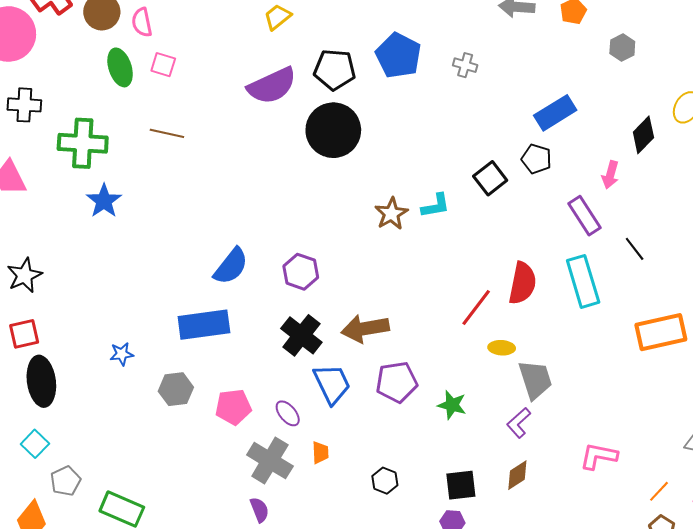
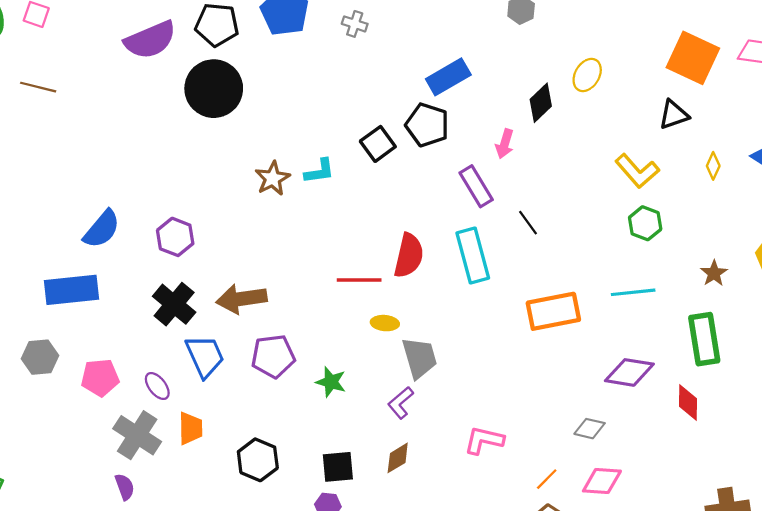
black pentagon: (536, 159) -> (427, 125), size x1.4
red line: (476, 308) -> (359, 280), turned 51
orange trapezoid: (320, 453) -> (191, 428), size x1.4
black hexagon: (385, 481) -> (258, 460), size x1.5

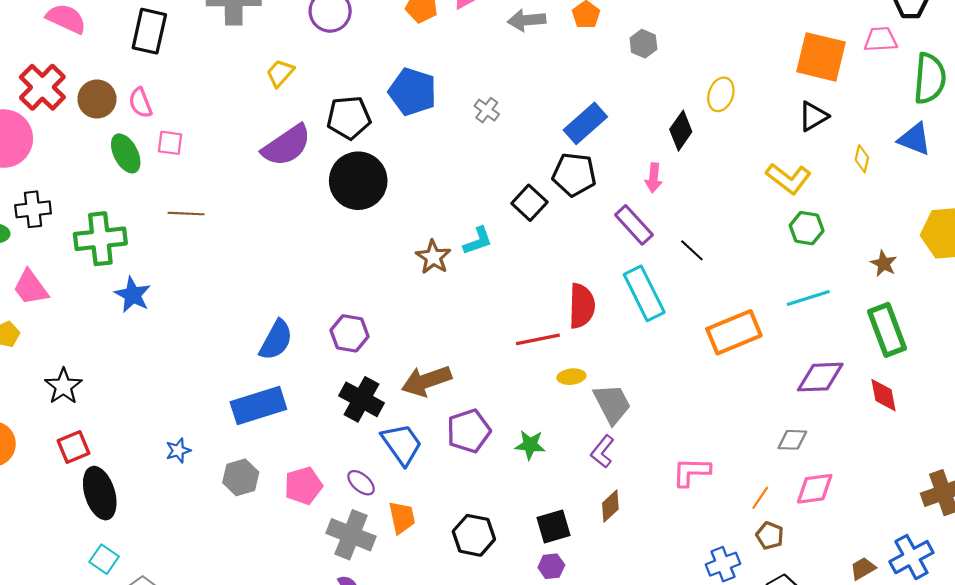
gray cross: (355, 24) -> (487, 110), moved, turned 30

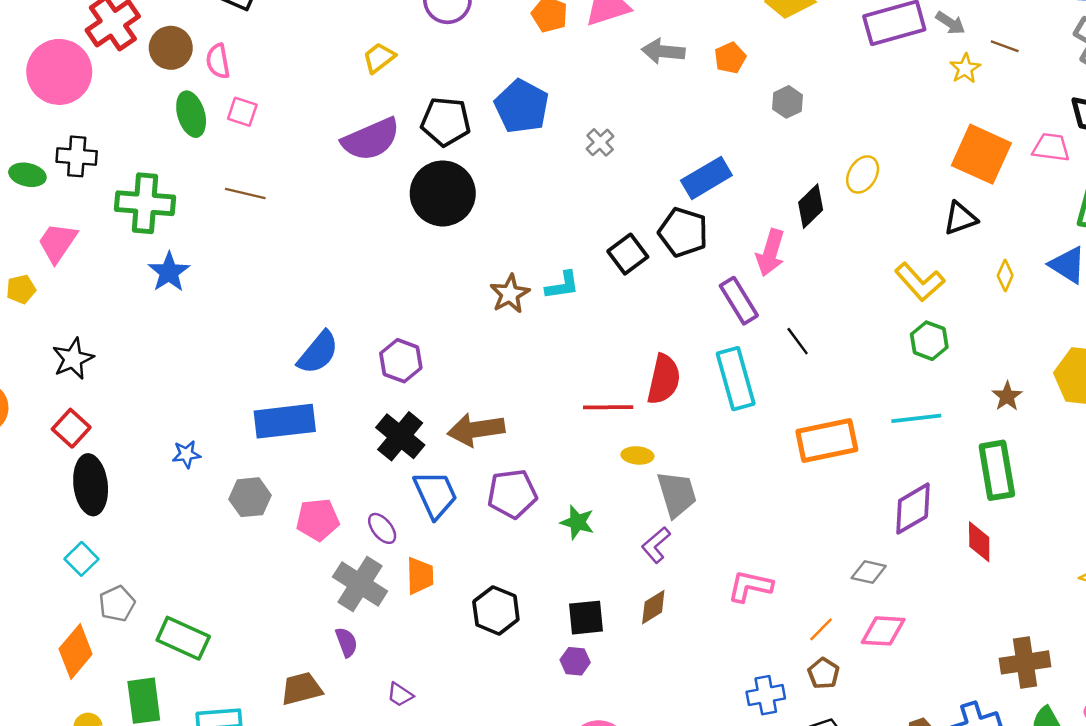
pink arrow: (654, 178) -> (770, 253), size x1.4
pink trapezoid: (31, 288) -> (57, 243), turned 60
purple diamond: (820, 377) -> (913, 509), turned -39
red square: (73, 447) -> (71, 428), turned -36

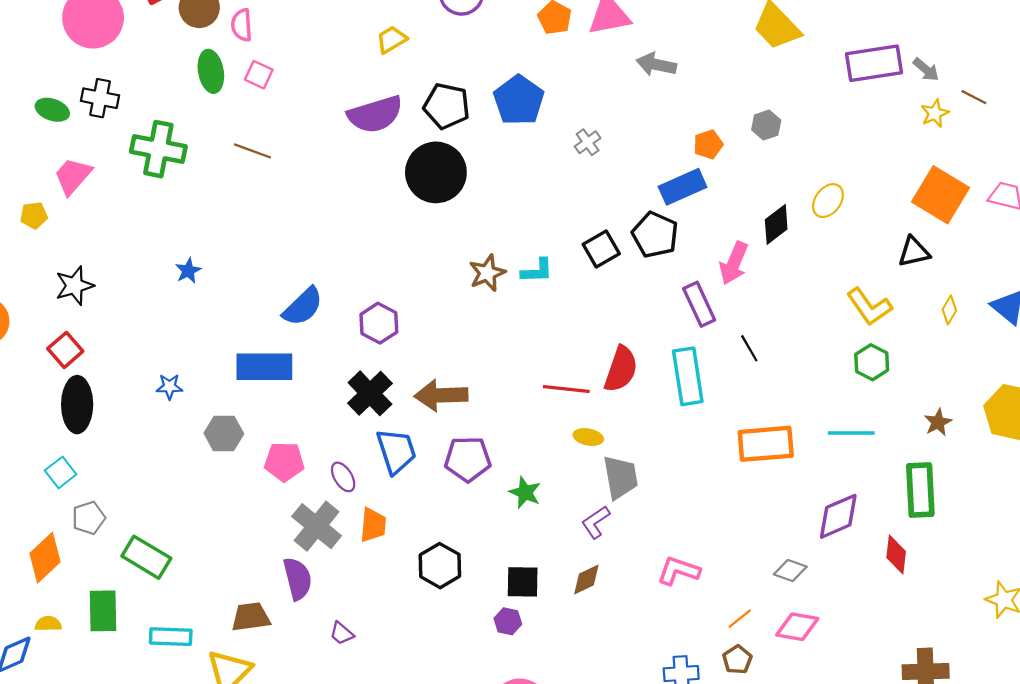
orange pentagon: (730, 58) -> (708, 144), moved
blue star: (169, 272) -> (188, 271), moved, size x0.7
purple semicircle: (346, 642) -> (298, 579), size x1.5

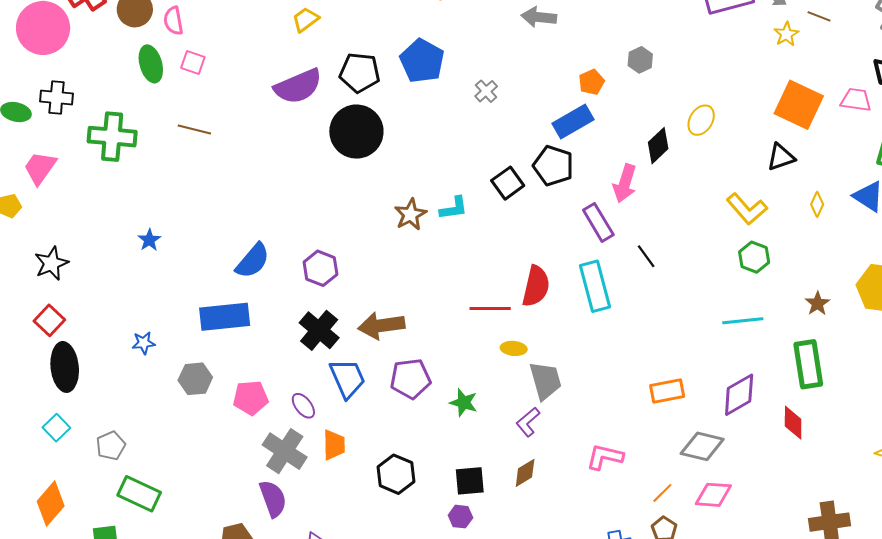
orange rectangle: (766, 444) -> (667, 391), moved, size x0.7
gray pentagon: (89, 518) -> (111, 446), moved
gray diamond: (790, 571) -> (702, 446), size x1.5

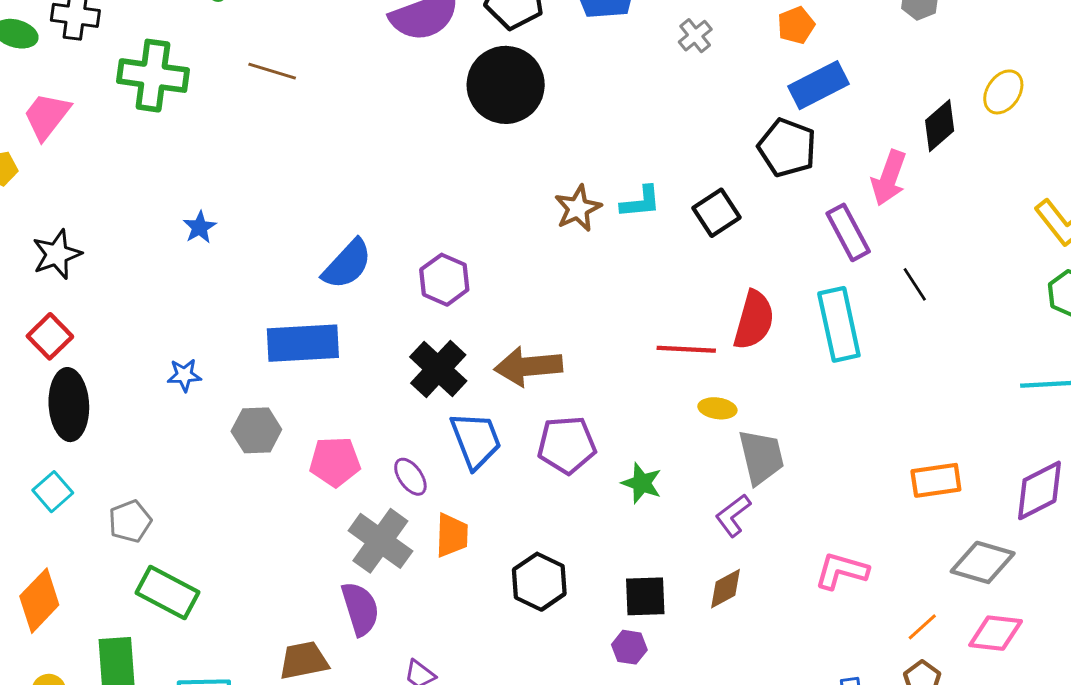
orange pentagon: (591, 82) -> (796, 25), moved
black square: (508, 183) -> (717, 213), moved

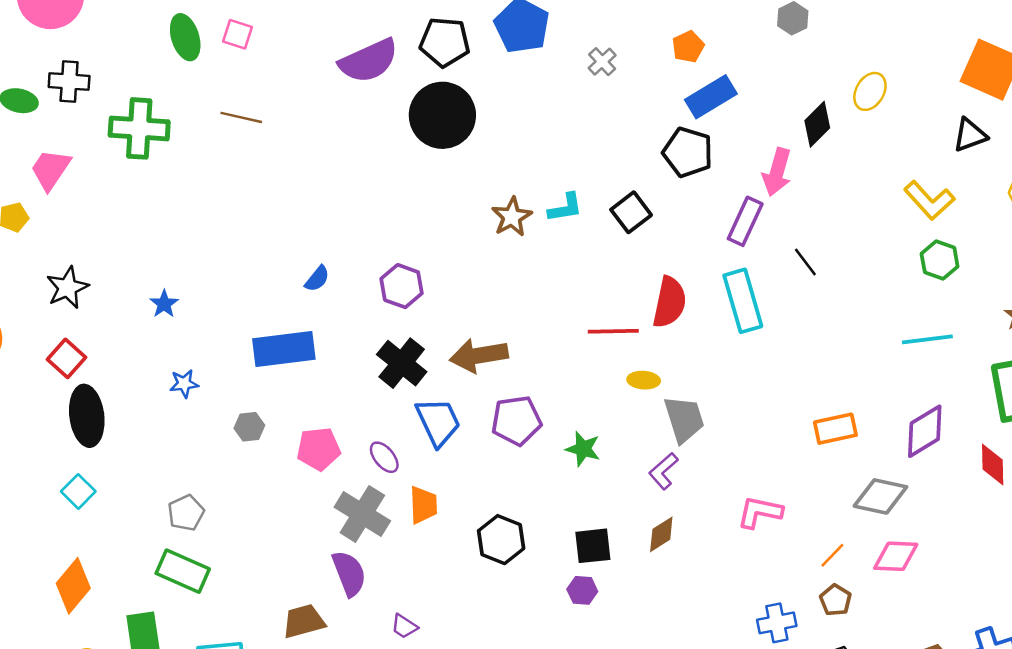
blue star: (200, 227) -> (164, 304), moved
purple rectangle: (848, 232) -> (745, 221), turned 57
blue semicircle: (347, 264) -> (317, 279), size x0.6
gray hexagon: (256, 430) -> (249, 427), size x0.7
gray pentagon: (130, 521) -> (186, 513), moved

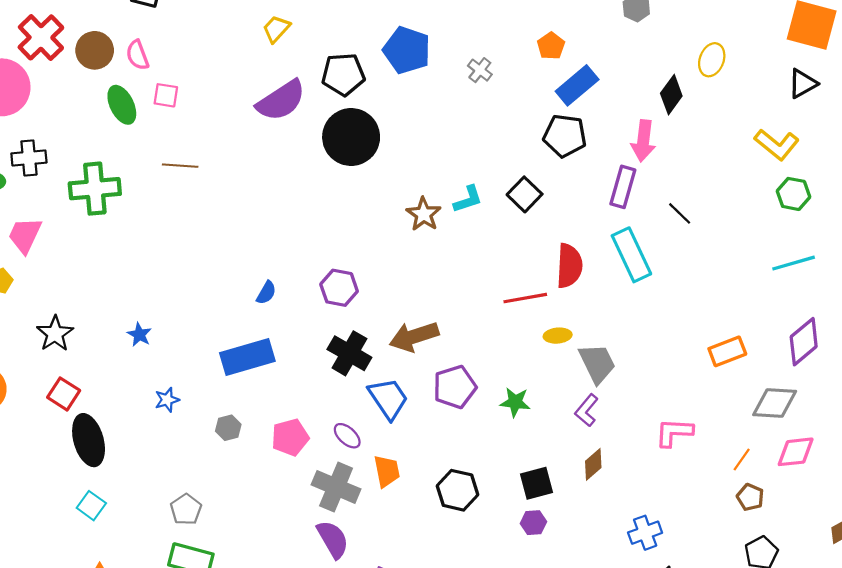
blue cross: (777, 623) -> (645, 533), moved

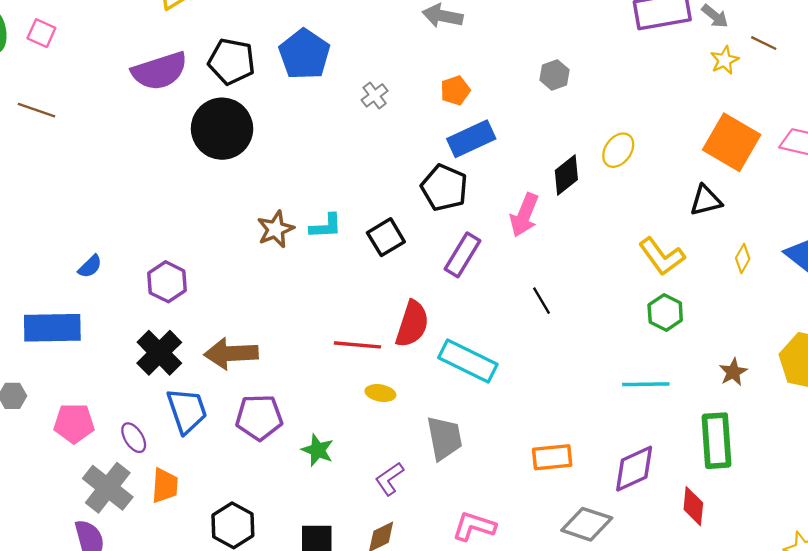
purple rectangle: (623, 187) -> (463, 255), moved
cyan rectangle: (631, 255) -> (468, 361), moved, turned -54
gray trapezoid: (597, 363) -> (444, 438), moved

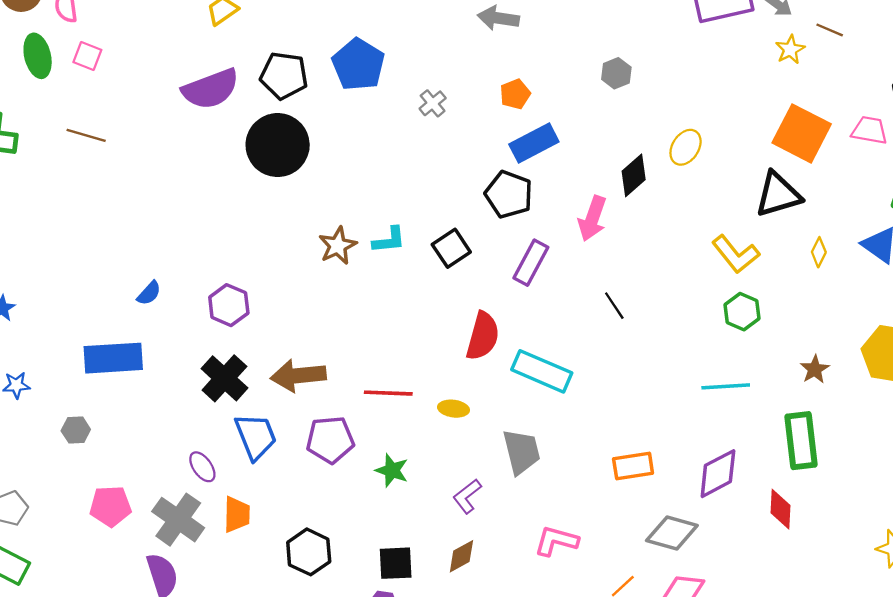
black triangle: (706, 200) -> (778, 195), size x1.4
red line: (357, 345) -> (388, 393), moved
pink pentagon: (74, 423) -> (110, 506), moved

